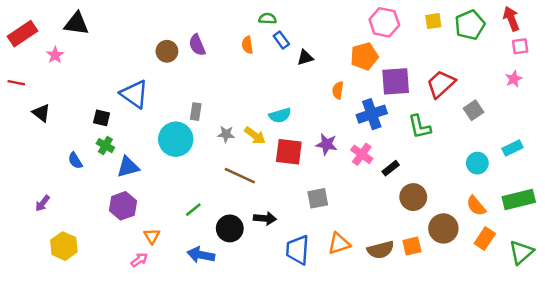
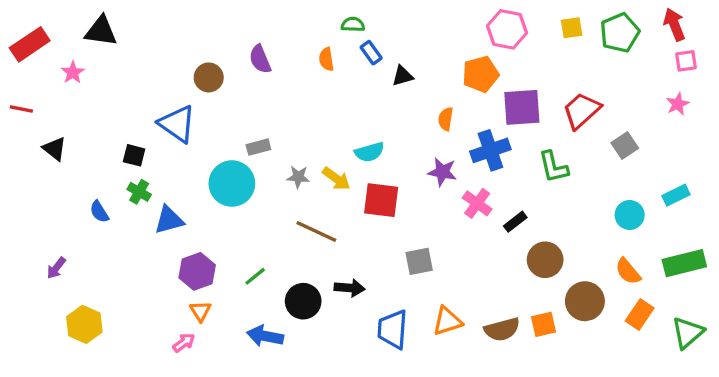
brown circle: (167, 51) -> (209, 77), moved
gray rectangle: (196, 112) -> (258, 147), turned 66
purple star: (327, 144) -> (442, 172), moved
purple hexagon: (123, 206) -> (197, 271), moved

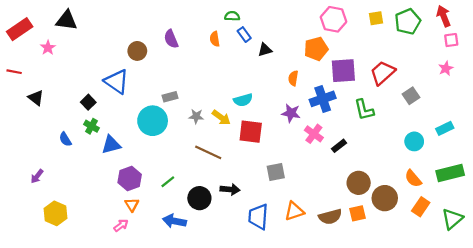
black square: (134, 155) -> (88, 102), turned 32
brown circle: (545, 260) -> (359, 183), moved

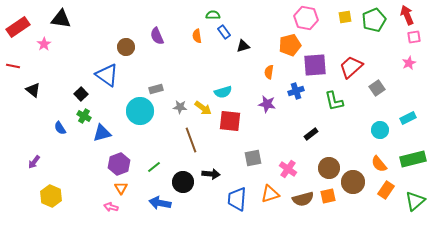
blue cross: (323, 99) -> (296, 91), size x0.7
pink cross: (314, 134) -> (288, 169), moved
brown line: (208, 152) -> (191, 140), turned 45
pink arrow: (121, 225) -> (111, 207), turned -128

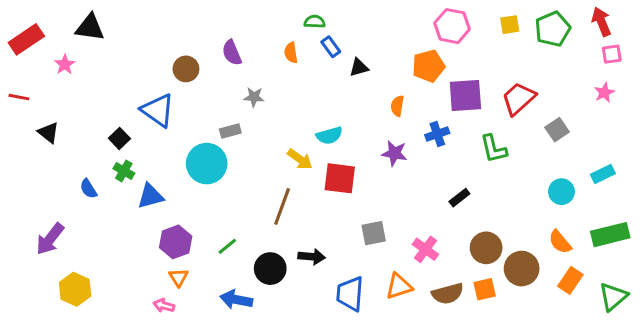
gray star: (180, 107) -> (254, 97), moved
brown line: (191, 140) -> (282, 206), turned 40
purple arrow: (34, 162) -> (50, 239), size x1.6

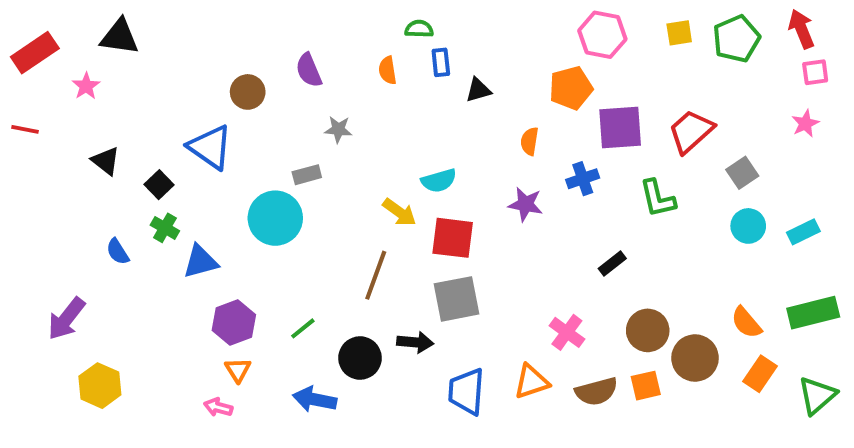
blue rectangle: (331, 47) -> (441, 62), turned 30
black triangle: (48, 133) -> (106, 161), moved
cyan circle: (561, 192) -> (748, 226), moved
gray square: (374, 233) -> (457, 299), moved, size x1.4

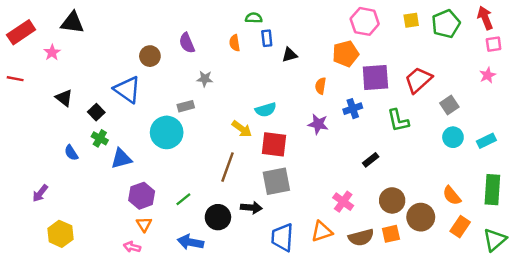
green rectangle: (813, 313) -> (492, 190), turned -72
purple arrow: (66, 319) -> (40, 193), size x0.7

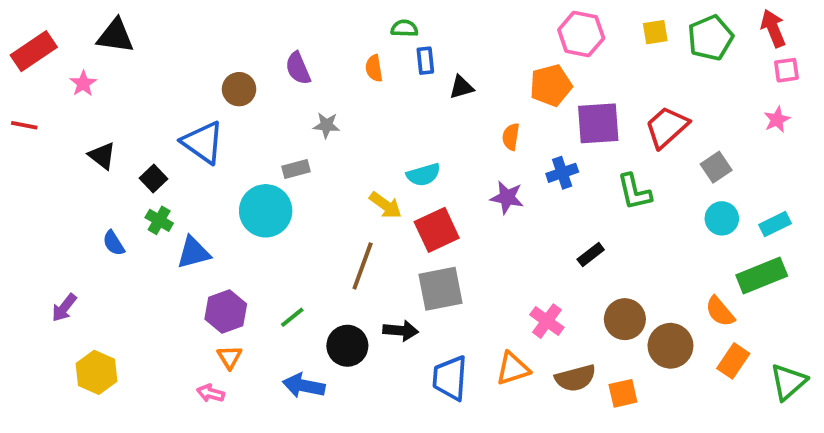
red square: (274, 144) -> (437, 230), turned -32
green rectangle: (492, 190) -> (762, 275), moved, turned 64
orange square: (391, 234) -> (623, 393), moved

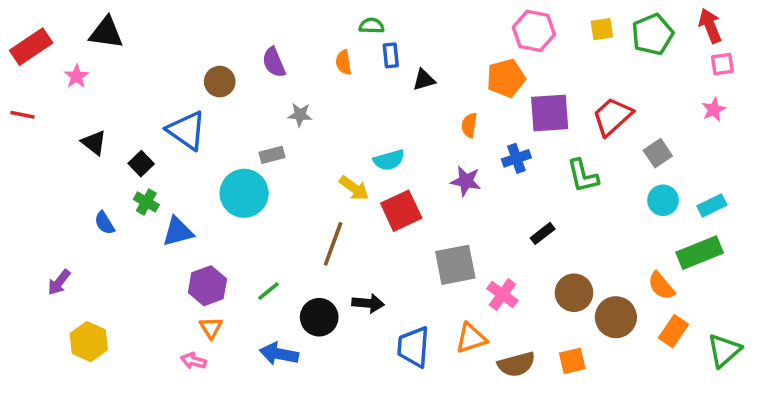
gray square: (441, 289) -> (455, 265), moved
brown semicircle: (575, 378) -> (516, 364), moved

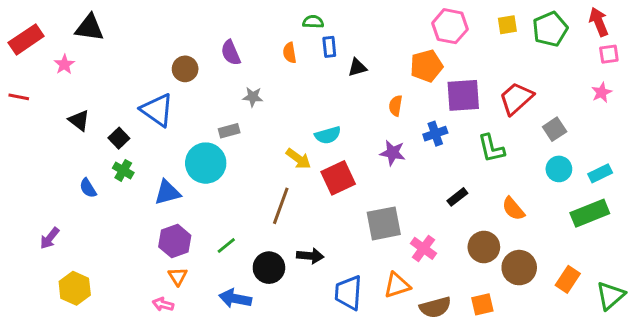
blue triangle: (178, 232) -> (167, 193), moved
orange semicircle: (661, 286) -> (513, 209), moved

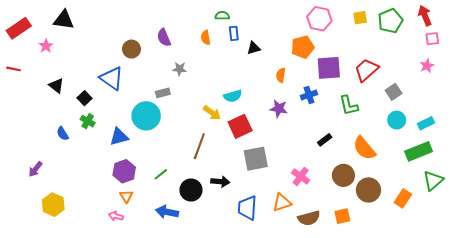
orange semicircle: (513, 209) -> (364, 148), size x1.4
gray square: (384, 223) -> (256, 159), moved
green triangle: (610, 296) -> (433, 181), moved

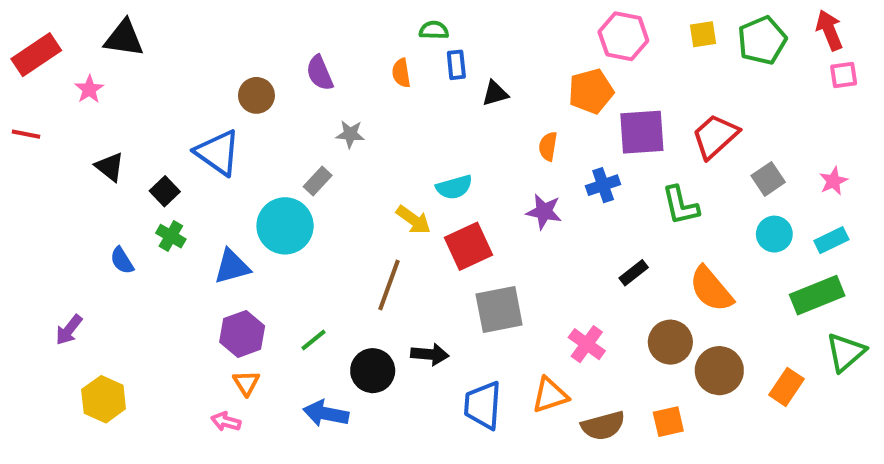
pink star: (427, 66) -> (833, 181), moved
gray rectangle: (163, 93) -> (318, 181), turned -32

